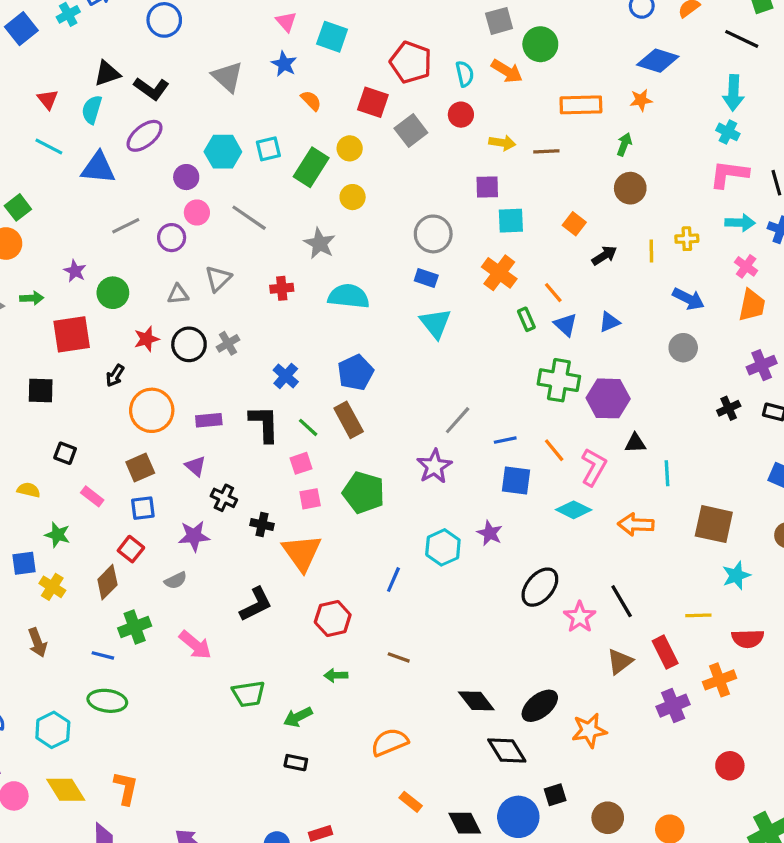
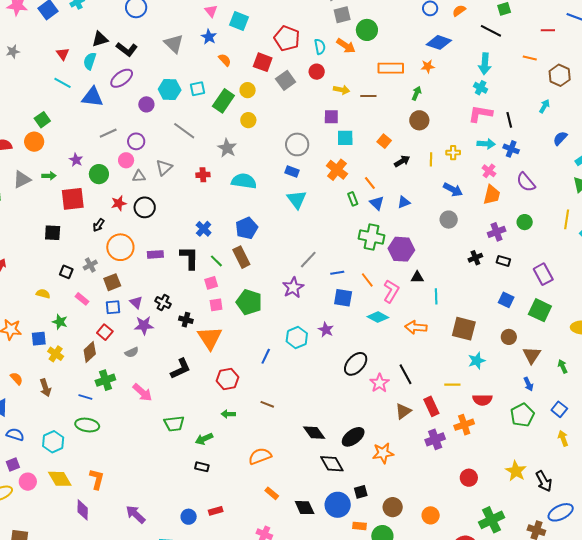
pink circle: (197, 213) -> (126, 160), moved
gray cross: (228, 343) -> (90, 265), moved
purple triangle: (195, 466) -> (136, 302), moved

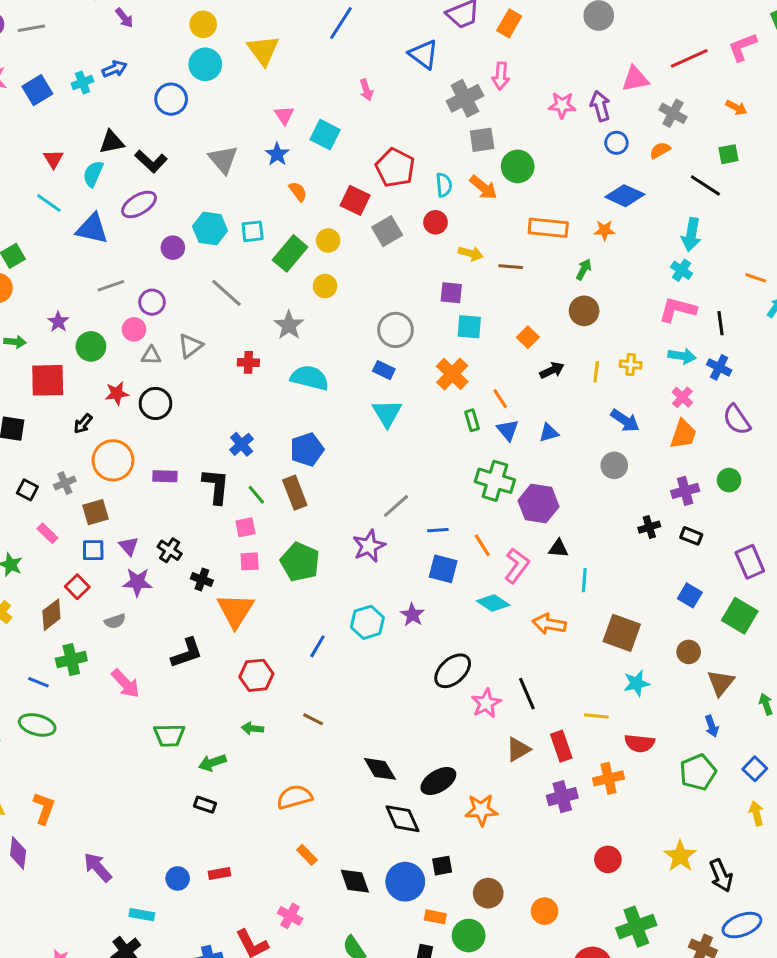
orange line: (530, 58) -> (756, 278), moved

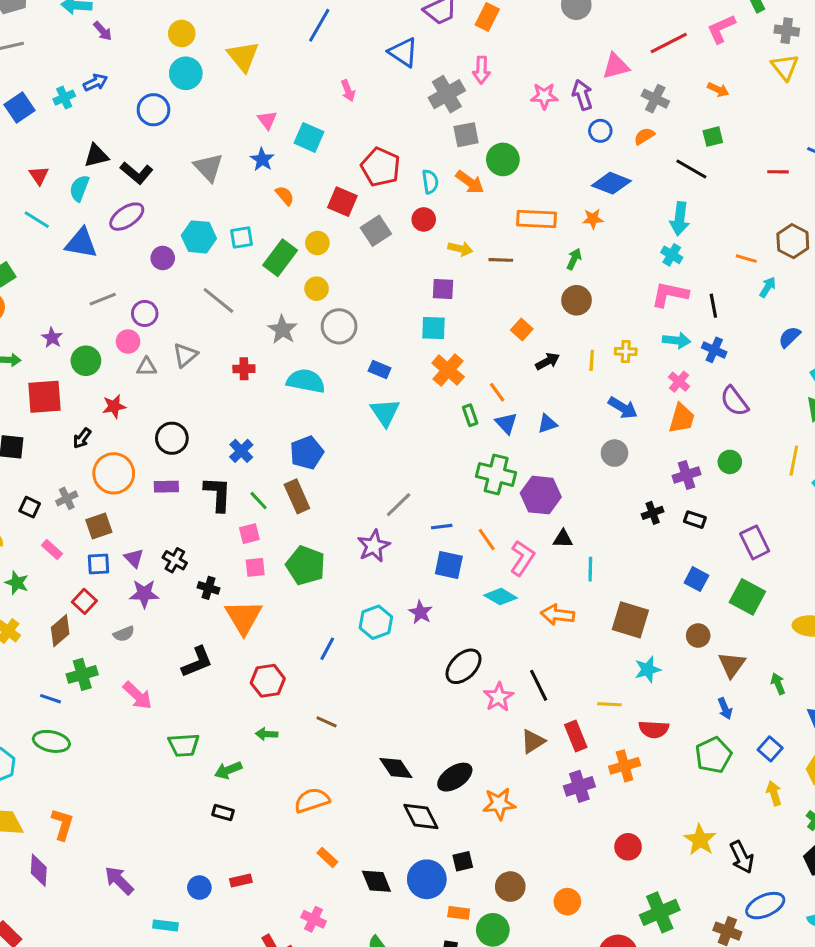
cyan square: (469, 327) -> (433, 328), moved
gray circle: (395, 330) -> (339, 326), moved
black circle: (155, 403) -> (172, 438), moved

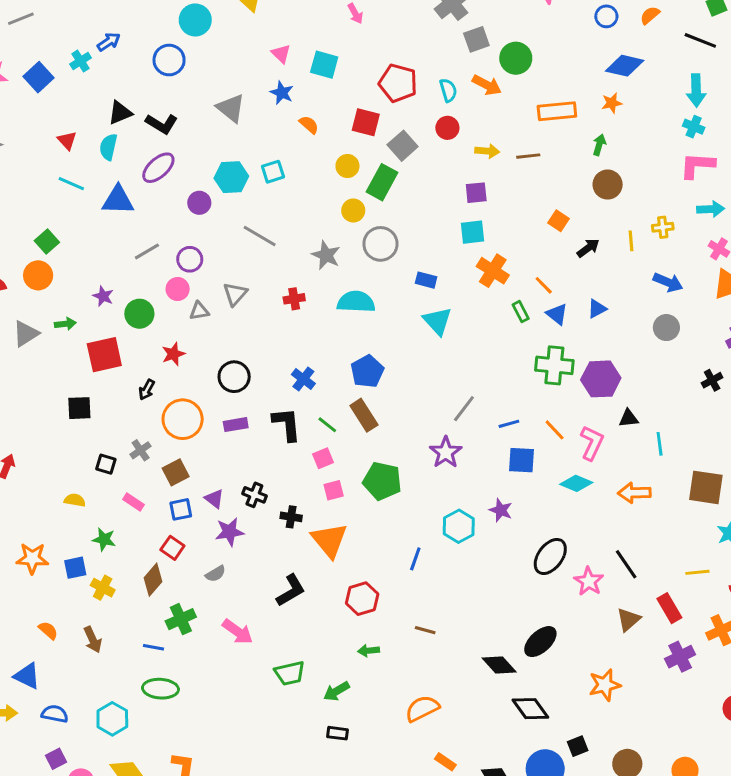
green rectangle: (280, 258) -> (382, 182), moved
black ellipse: (455, 777) -> (540, 642), moved

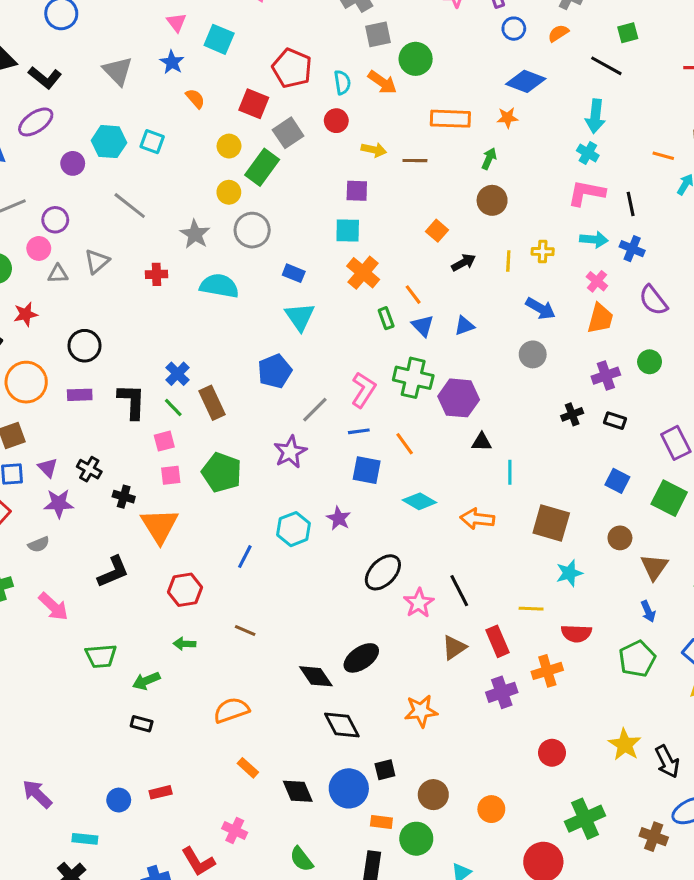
cyan square: (273, 172) -> (152, 142), turned 30
blue pentagon: (367, 371) -> (275, 371), moved
blue cross: (303, 379) -> (177, 374), moved
pink L-shape: (592, 443) -> (363, 390), moved

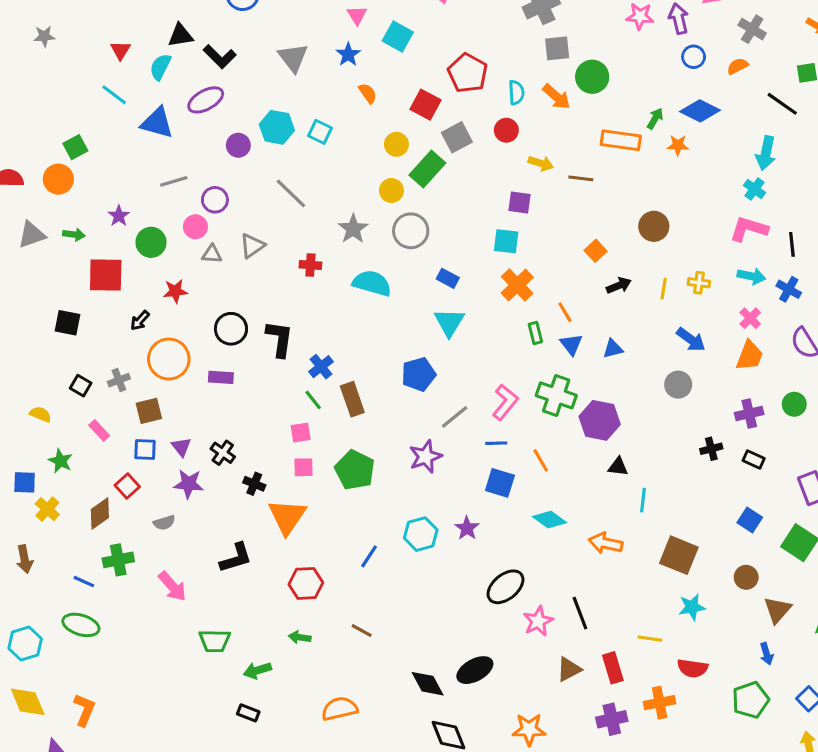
green arrow: (489, 159) -> (655, 119), moved
black L-shape: (132, 401) -> (280, 339), moved

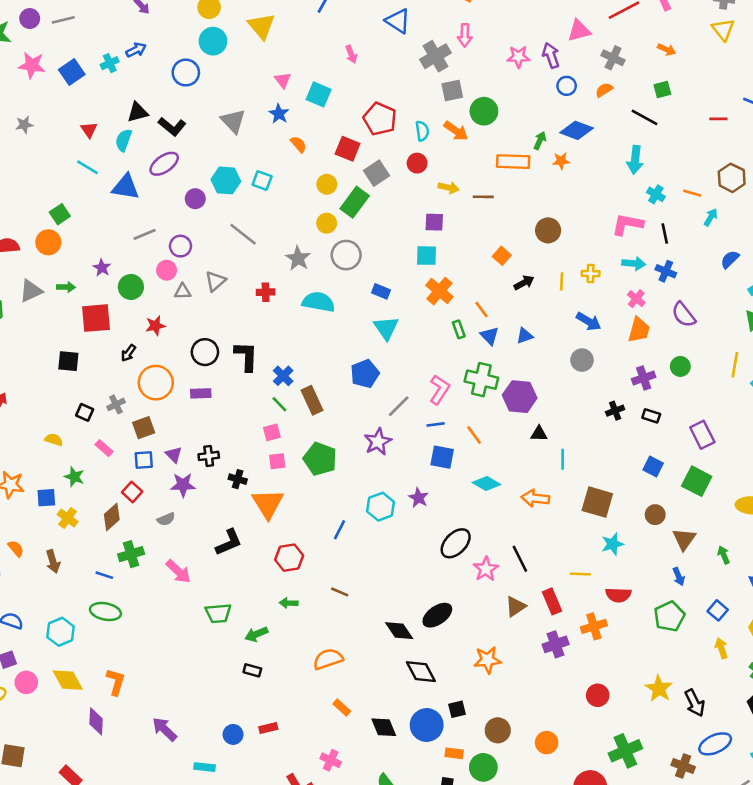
cyan cross: (755, 189) -> (656, 194), moved
black cross: (223, 453) -> (209, 456), turned -36

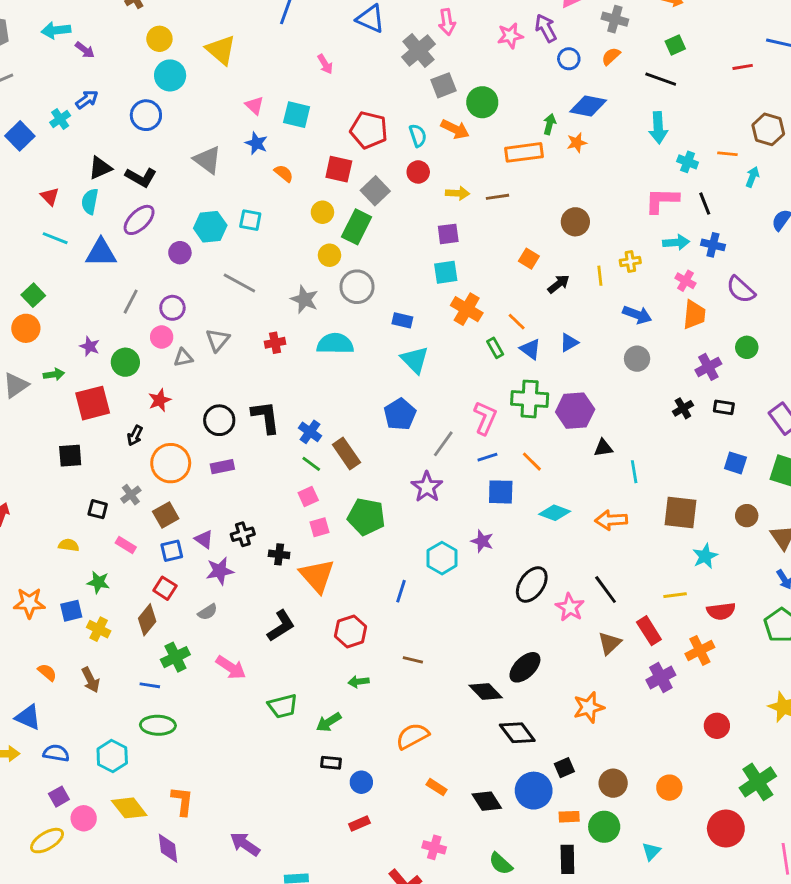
gray line: (145, 234) -> (131, 302), turned -30
blue circle: (233, 734) -> (361, 782), moved

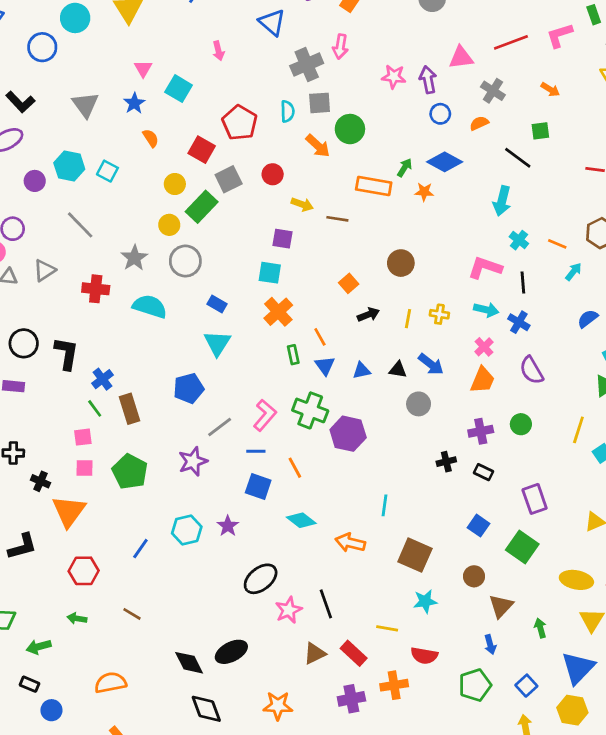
cyan semicircle: (418, 135) -> (288, 111), moved
red cross: (275, 343) -> (96, 289), size x1.4
black triangle: (603, 448) -> (398, 370), moved
red rectangle: (649, 631) -> (354, 653), turned -32

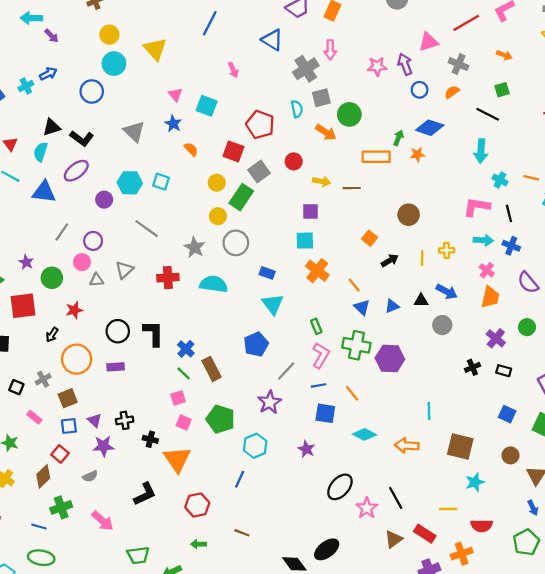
green rectangle: (293, 355) -> (316, 326), moved
purple cross: (481, 431) -> (496, 338), turned -30
pink square: (85, 468) -> (184, 423), turned 32
cyan hexagon: (187, 530) -> (255, 446), moved

